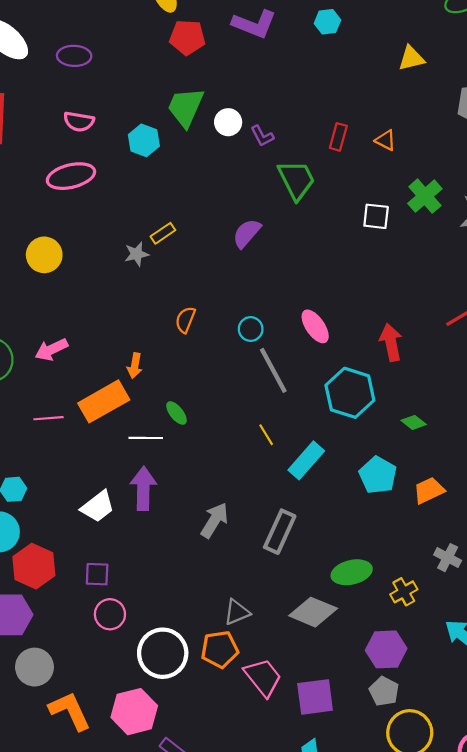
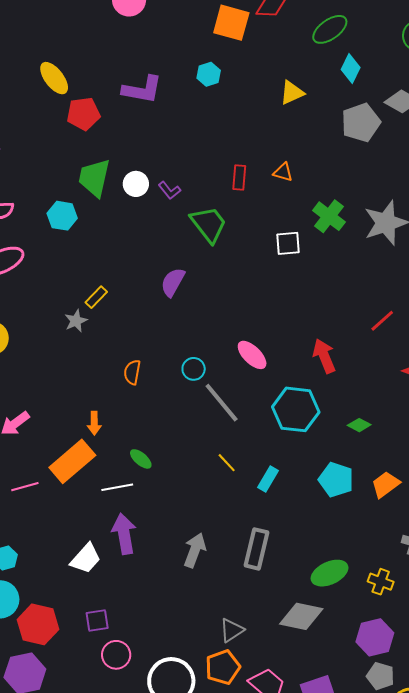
cyan rectangle: (306, 460) -> (268, 479), size x0.7
yellow cross: (404, 592) -> (381, 582), turned -30

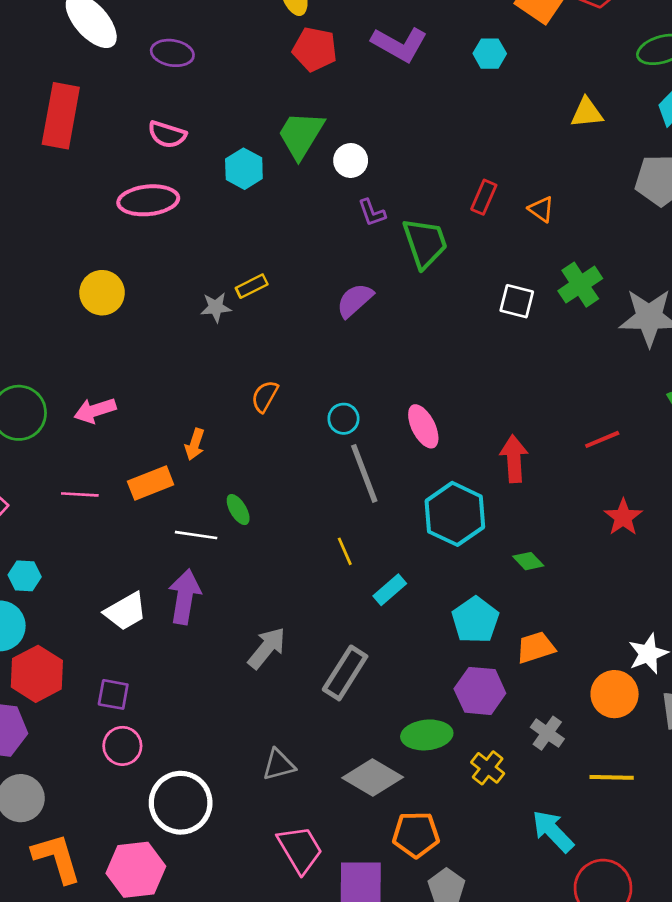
purple L-shape: (169, 190) -> (372, 213), moved
orange rectangle: (72, 461) -> (151, 483), size x0.7
purple hexagon: (375, 637) -> (480, 691), moved
orange pentagon: (223, 667) -> (416, 835), moved

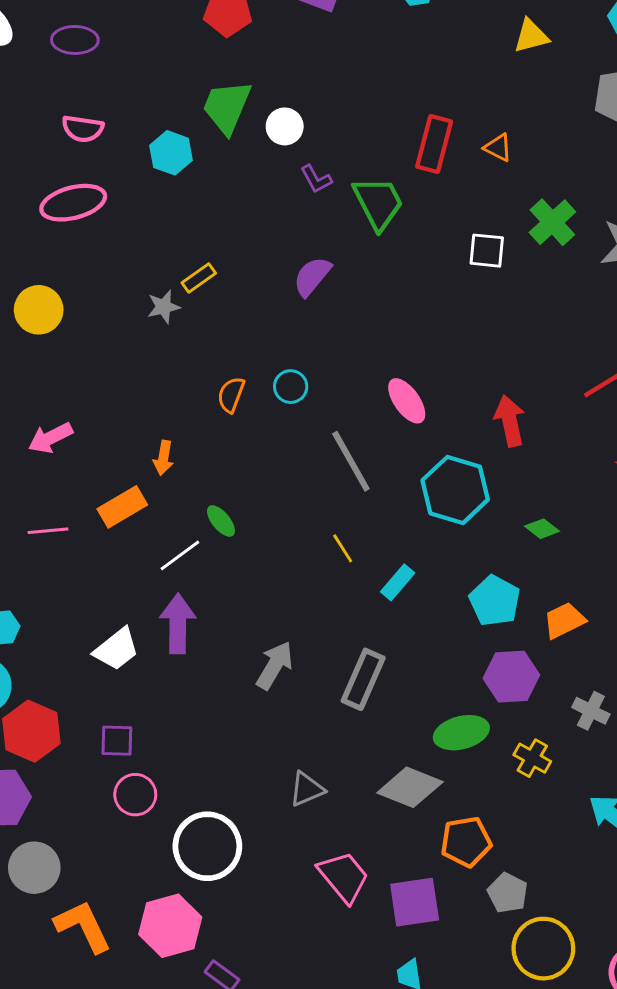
red rectangle: (484, 197) -> (434, 144), size x1.5
cyan circle: (343, 419) -> (291, 387), moved
white line: (196, 535) -> (180, 555), turned -36

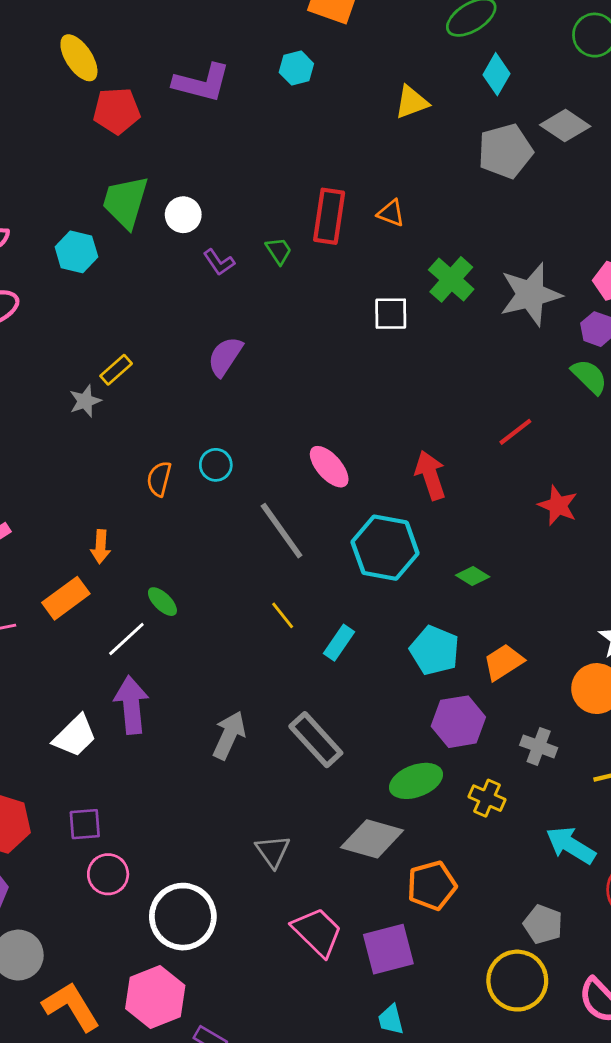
green trapezoid: (378, 203) -> (279, 251), moved, size x0.5
gray rectangle: (363, 679) -> (316, 740), turned -60
gray triangle: (307, 789) -> (273, 851), turned -36
gray pentagon: (508, 893) -> (543, 924), moved

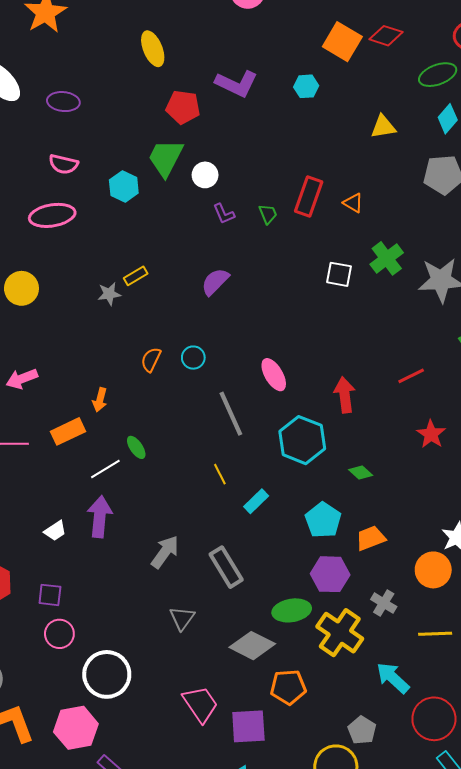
red pentagon: (117, 111) -> (183, 107), moved
white trapezoid: (75, 736) -> (55, 531), size x0.7
yellow cross: (487, 798) -> (340, 633), size x1.8
gray triangle: (273, 851) -> (182, 618), moved

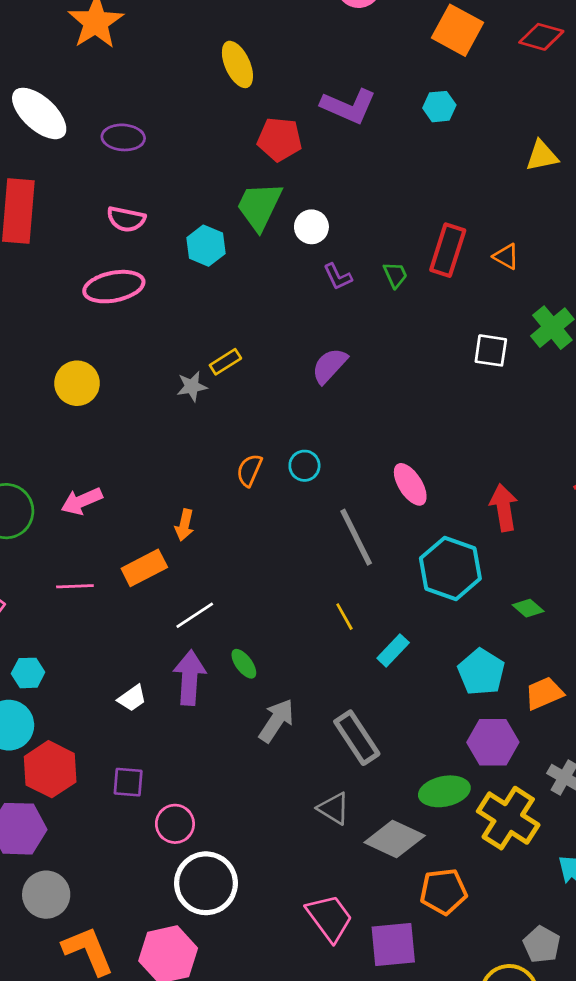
orange square: (342, 42) -> (458, 30), moved
green ellipse: (136, 447) -> (244, 664), moved
gray triangle: (182, 618) -> (334, 808), moved, turned -32
pink circle: (59, 634) -> (175, 824), moved

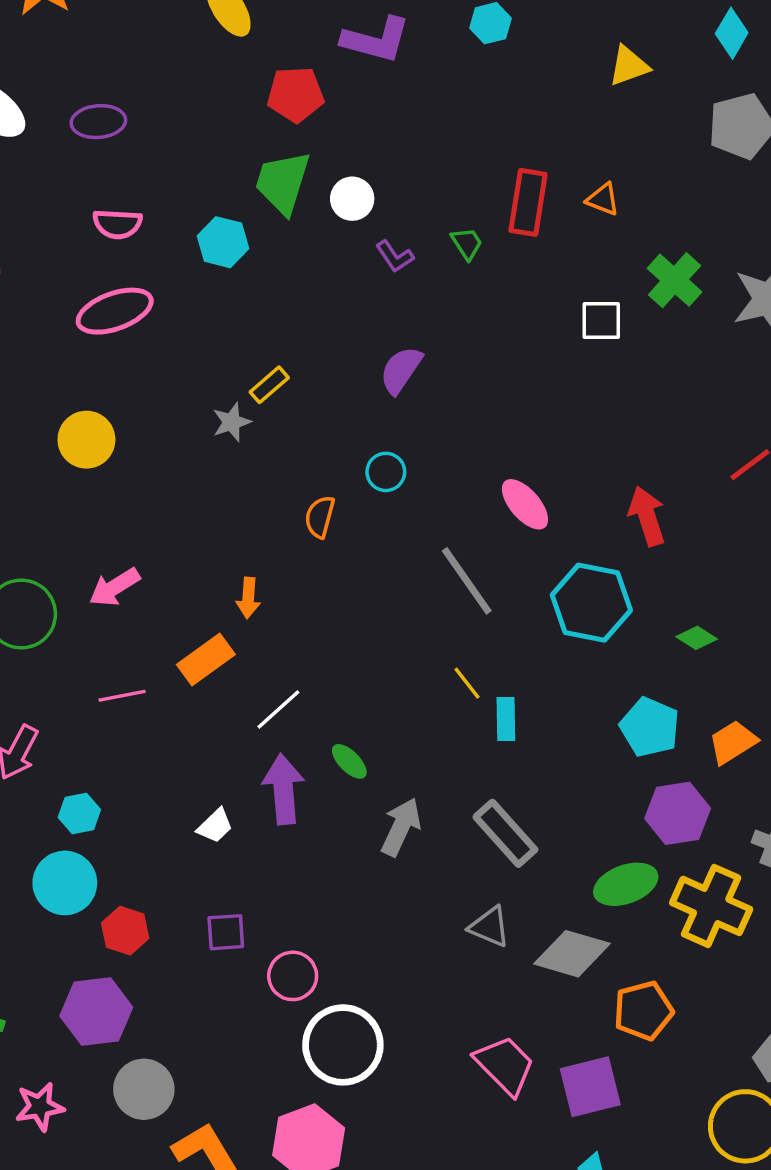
cyan circle: (304, 466) -> (386, 472), moved
cyan rectangle: (393, 650) -> (506, 719), moved, turned -36
red hexagon: (50, 769) -> (125, 931), size x0.7

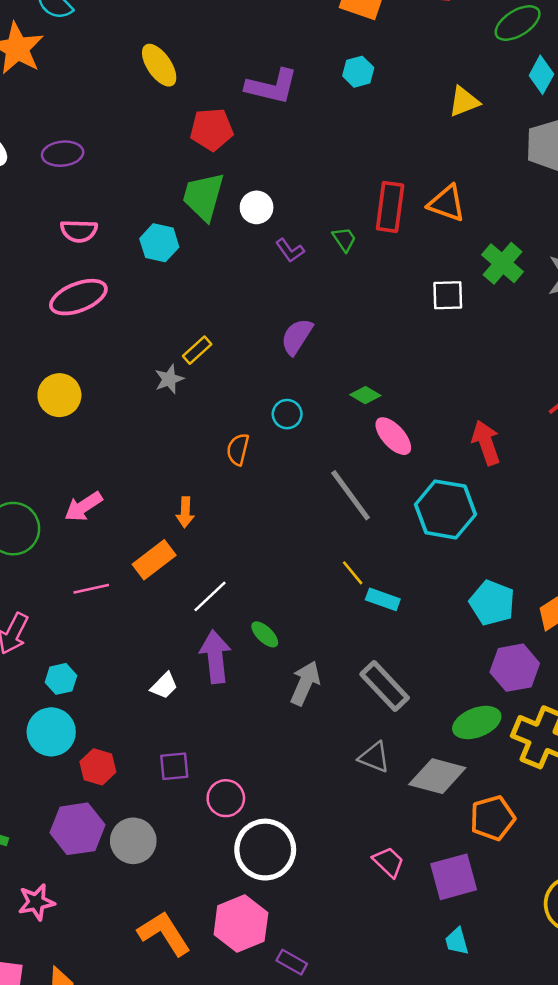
orange triangle: (603, 199) -> (447, 203), size x1.5
green diamond: (697, 638) -> (365, 395), moved
cyan rectangle: (506, 719) -> (383, 599), turned -68
pink trapezoid: (505, 1065) -> (388, 862), size x0.7
gray circle: (144, 1089) -> (133, 841), moved

